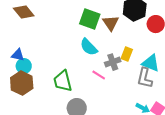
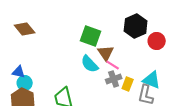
brown triangle: (111, 23) -> (106, 53), moved
yellow rectangle: (127, 54) -> (128, 84), moved
pink line: (99, 75) -> (113, 65), moved

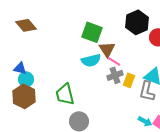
cyan semicircle: (90, 64) -> (91, 60), turned -60

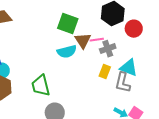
pink line: (114, 61) -> (97, 40), moved, turned -40
gray cross: (115, 75) -> (108, 49), moved

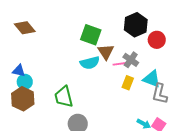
pink line: (97, 40) -> (120, 64), moved
gray cross: (108, 49) -> (131, 60), turned -35
gray L-shape: (123, 83) -> (160, 94), moved

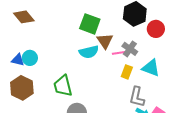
cyan circle: (25, 82) -> (30, 58), moved
gray L-shape: (160, 94) -> (137, 97), moved

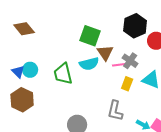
blue triangle: (18, 60) -> (18, 72), turned 32
green trapezoid: (63, 86) -> (63, 74), moved
gray L-shape: (137, 97) -> (115, 111), moved

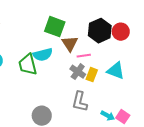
black hexagon: (135, 26) -> (100, 31), moved
gray cross: (130, 61) -> (78, 72), moved
cyan semicircle: (89, 64) -> (43, 55), moved

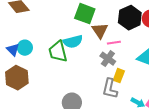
yellow rectangle: (92, 75) -> (119, 76), moved

